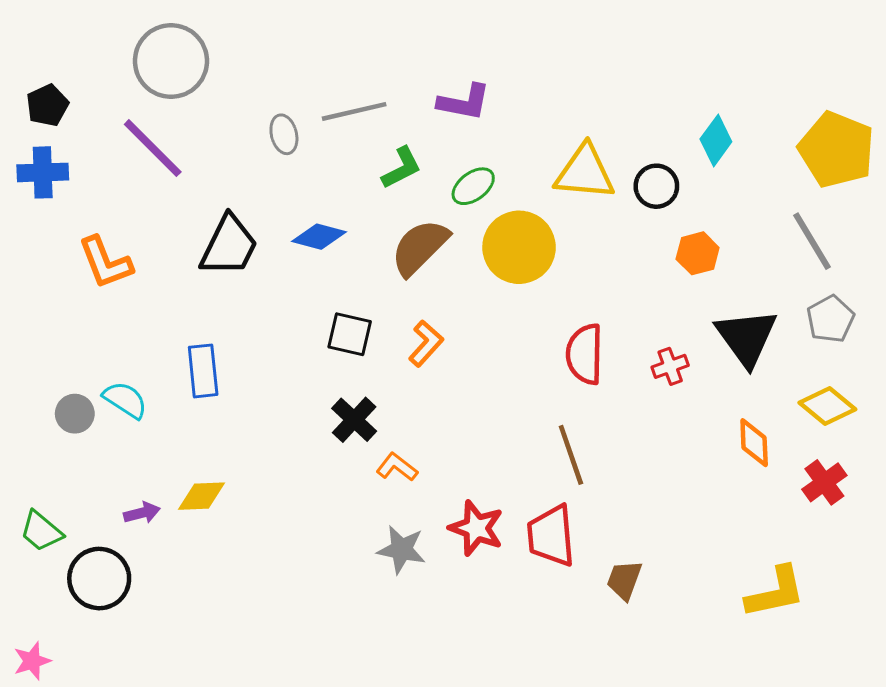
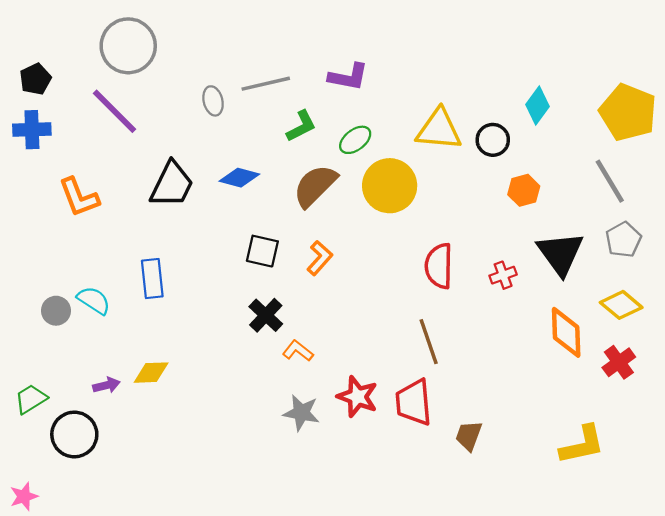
orange diamond: (754, 443) -> (566, 332), size x1.4
green trapezoid: (41, 531) -> (31, 399), turned 108

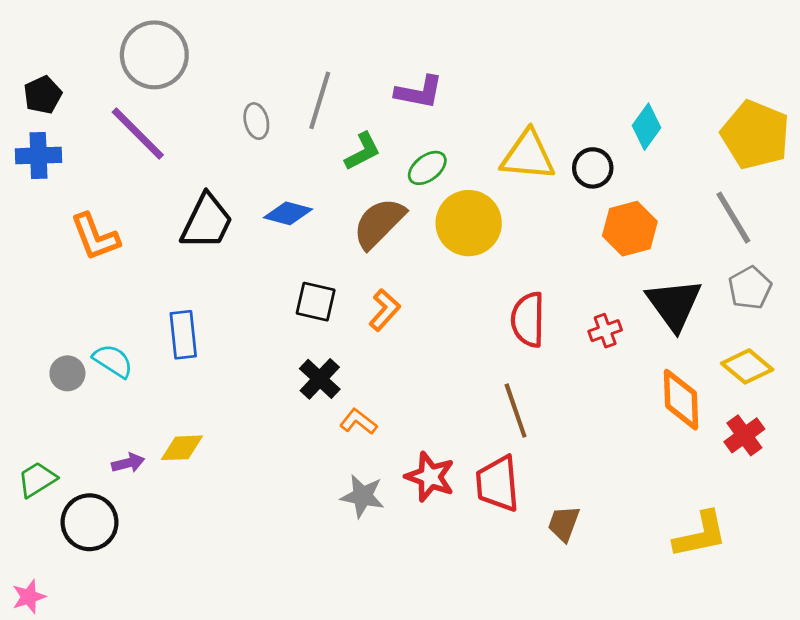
gray line: (266, 84) -> (320, 100), turned -60
orange hexagon: (524, 190) -> (630, 229), size x1.4

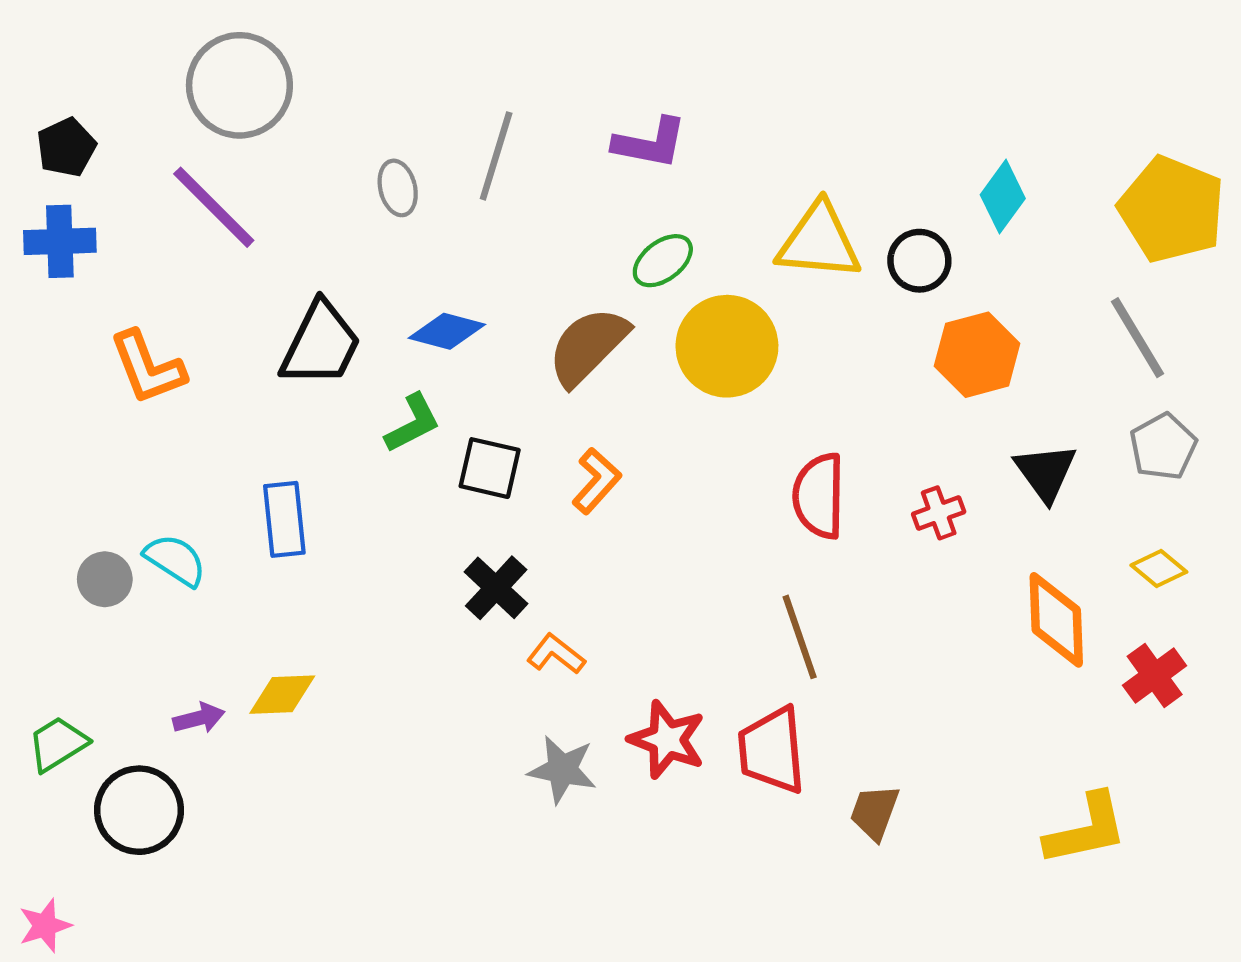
green L-shape: (362, 151) -> (413, 423), moved
black triangle: (674, 304) -> (1046, 472), size x0.7
yellow diamond: (747, 366) -> (1159, 569), size x0.7

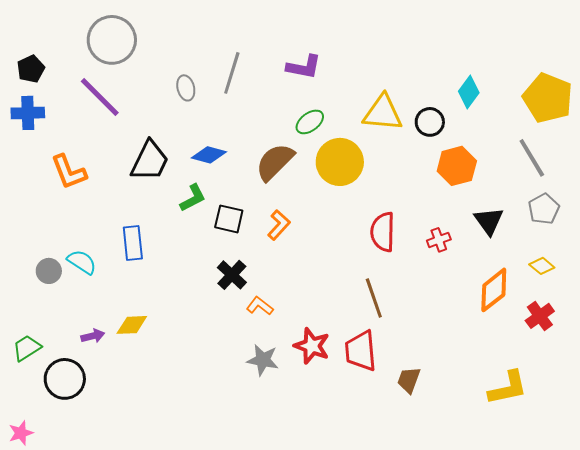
orange diamond: (1056, 620) -> (494, 290), turned 54

